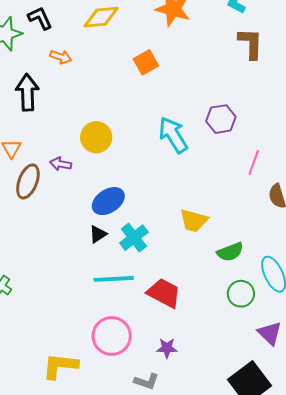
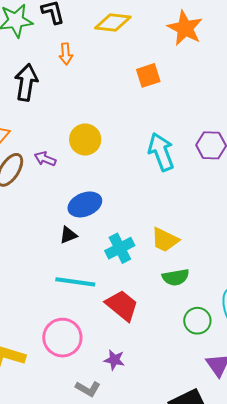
orange arrow: (61, 57) -> (66, 54), turned 55
cyan cross: (134, 238) -> (120, 248), moved
green semicircle: (230, 252) -> (176, 277), moved

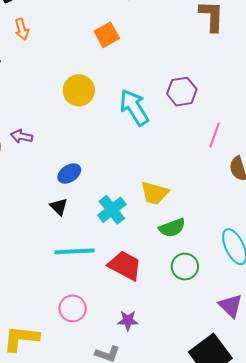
yellow circle: (85, 139) -> (79, 90), moved
blue ellipse: (85, 204) -> (69, 174), size x0.7
black triangle: (68, 235) -> (59, 207), turned -42
green circle: (197, 321) -> (185, 267), moved
pink circle: (62, 338) -> (73, 308), size x0.7

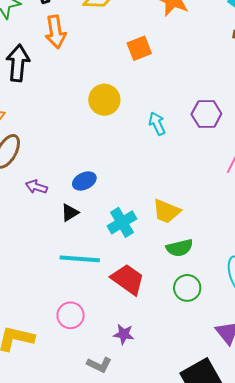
orange arrow: (22, 29) -> (56, 32), size x1.5
cyan arrow: (134, 107) -> (157, 124), size x0.6
purple arrow: (22, 136) -> (36, 187), moved
black triangle: (59, 207) -> (70, 213), turned 36

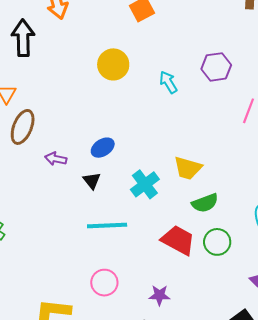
black triangle: (70, 213) -> (92, 181), turned -30
red trapezoid: (128, 279) -> (178, 240), moved

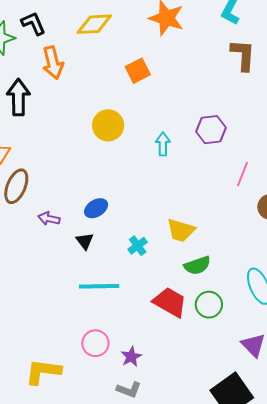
cyan arrow: (168, 82) -> (163, 144), turned 30
cyan cross: (145, 184) -> (138, 246), size x0.7
purple star: (159, 295) -> (131, 357), moved, turned -30

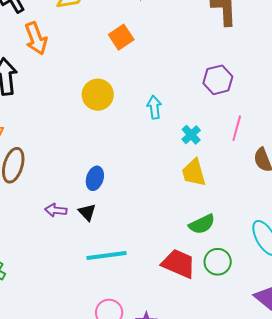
purple hexagon: (211, 130) -> (218, 80), moved
blue ellipse: (96, 208) -> (95, 178), turned -35
purple arrow: (49, 219) -> (56, 210), moved
yellow trapezoid: (181, 230) -> (194, 173), moved, turned 64
cyan cross: (138, 246) -> (191, 135), moved

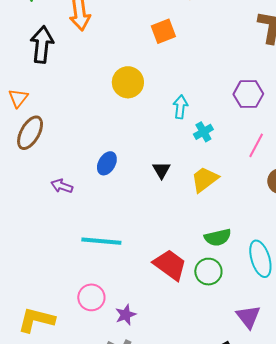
cyan cross: (191, 135) -> (203, 132), moved
yellow trapezoid: (194, 173) -> (205, 179), turned 56
black triangle: (87, 212) -> (161, 170), moved
green semicircle: (202, 224) -> (218, 237), moved

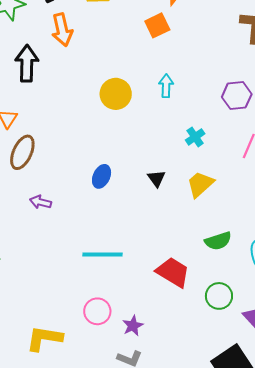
orange square: (163, 31) -> (157, 25), moved
cyan arrow: (180, 107) -> (166, 86), moved
purple arrow: (62, 186) -> (40, 202), moved
green circle: (208, 272) -> (219, 296), moved

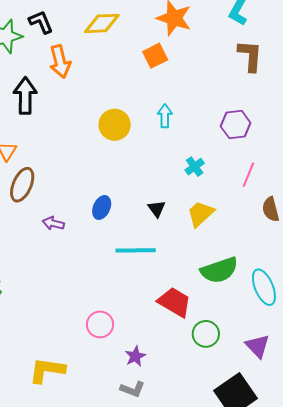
purple arrow: (40, 202) -> (53, 223), moved
green semicircle: (218, 241) -> (219, 270), size x1.4
cyan line: (103, 254) -> (136, 250), moved
green circle: (219, 296) -> (206, 334), moved
pink circle: (97, 311) -> (100, 324), moved

